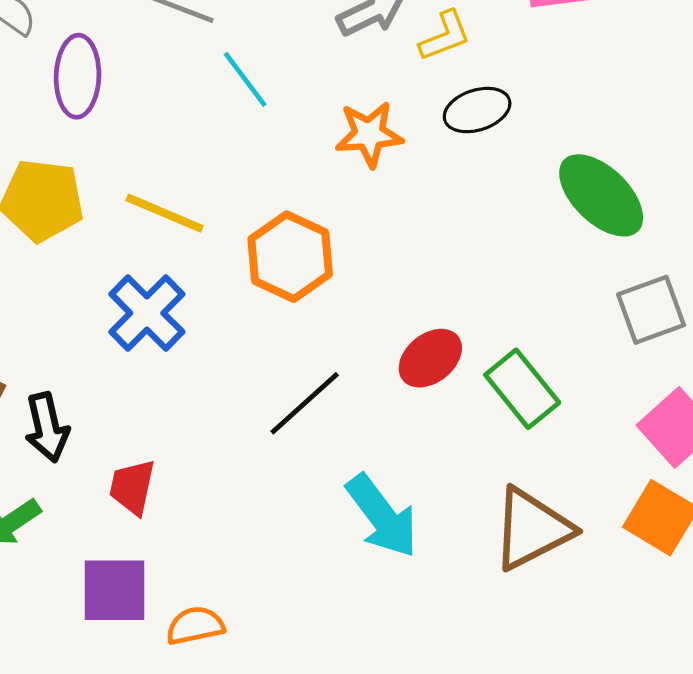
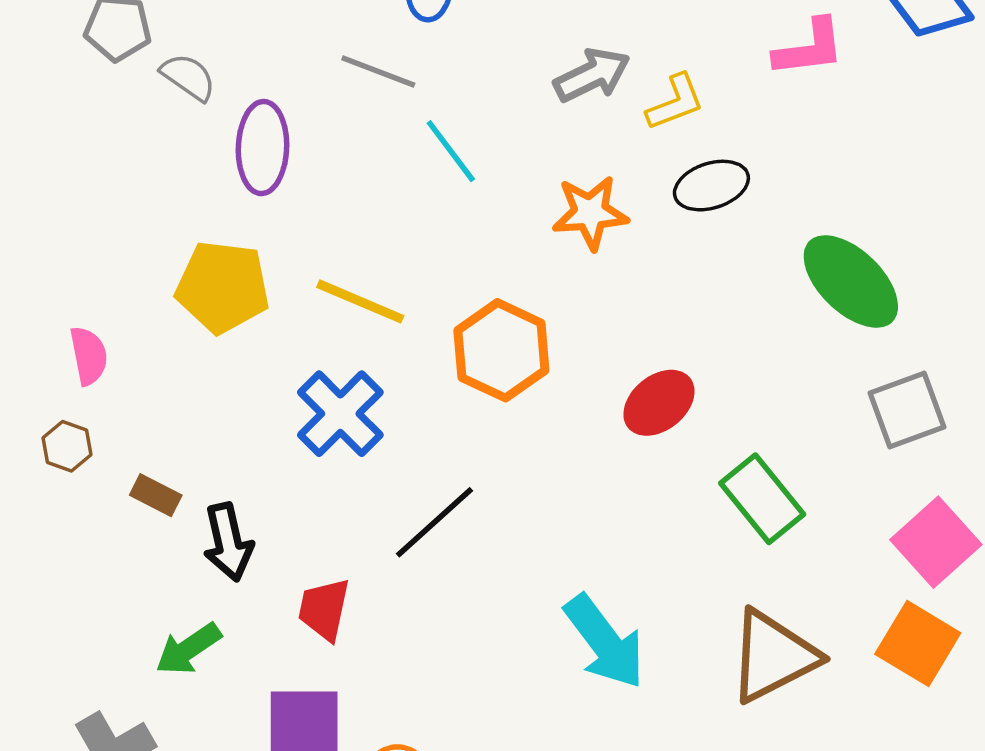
red ellipse: (430, 358) -> (659, 403), moved
black line: (305, 403) -> (434, 522), moved

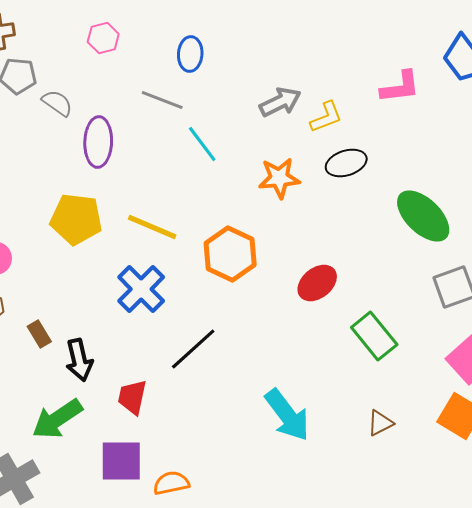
brown rectangle: (156, 495) -> (39, 334), turned 32
green arrow: (188, 649) -> (57, 419), size x1.4
brown triangle: (773, 656) -> (380, 423), size x0.5

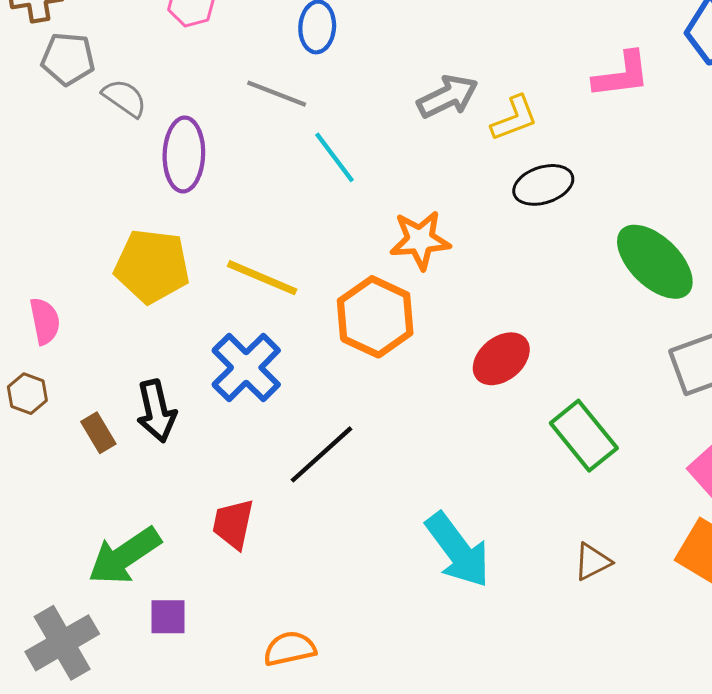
orange star: (279, 178) -> (420, 240), moved
black arrow: (79, 360) -> (156, 411), moved
purple square: (121, 461) -> (168, 617), moved, size x0.6

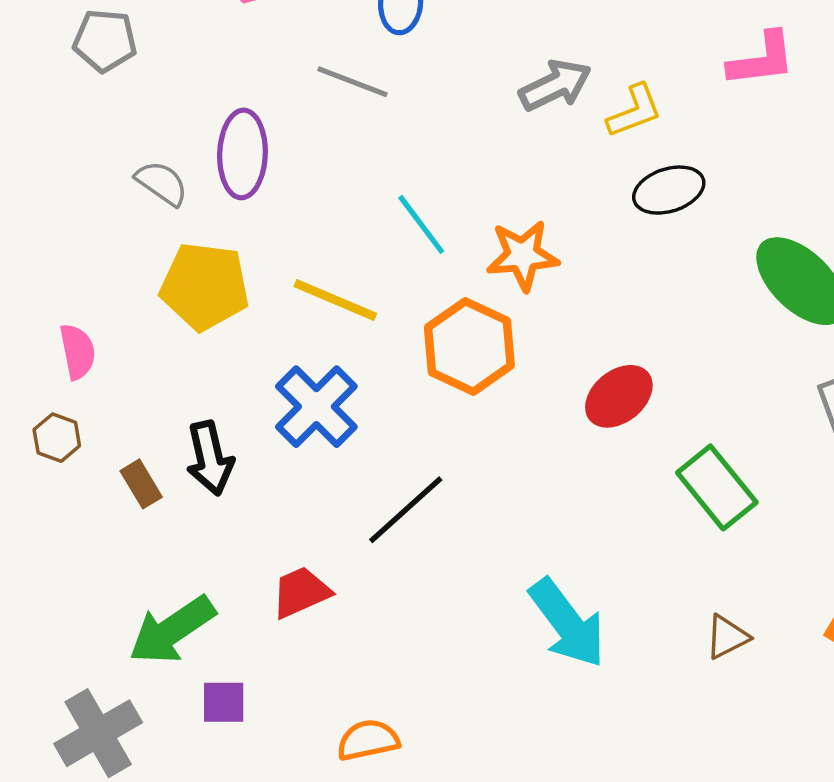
gray semicircle: (124, 98) -> (162, 183), moved
cyan line: (335, 157) -> (421, 224), moved
red trapezoid: (233, 524) -> (301, 592), turned 54

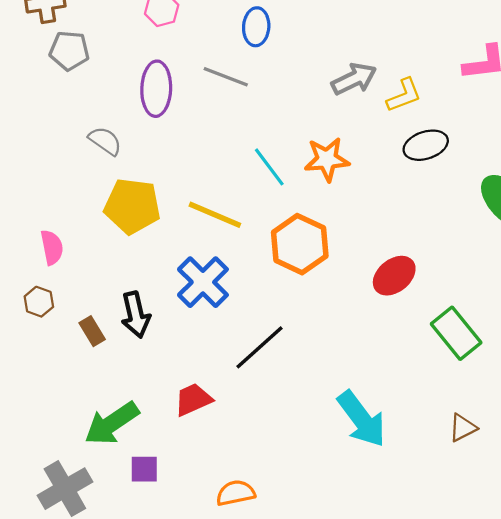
purple ellipse: (242, 154) -> (156, 89), moved
orange star: (523, 255) -> (327, 159), moved

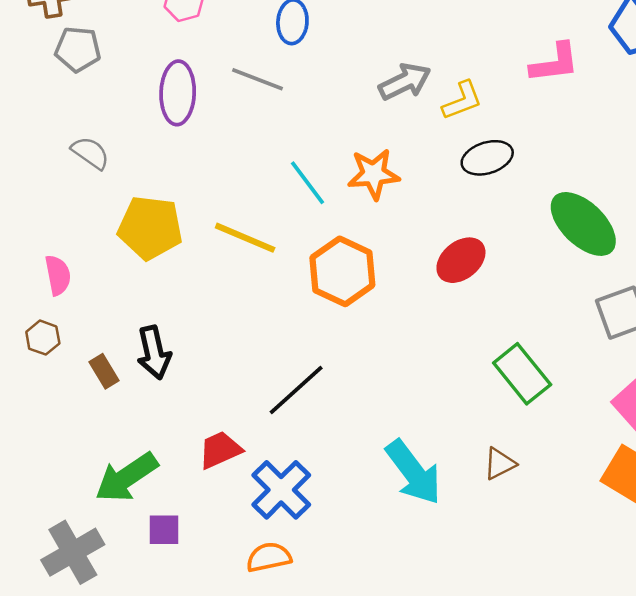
gray semicircle: (105, 141) -> (90, 153), moved
red ellipse: (394, 276) -> (461, 260), moved
blue cross: (203, 282) -> (281, 490), moved
brown triangle: (463, 428) -> (500, 464), moved

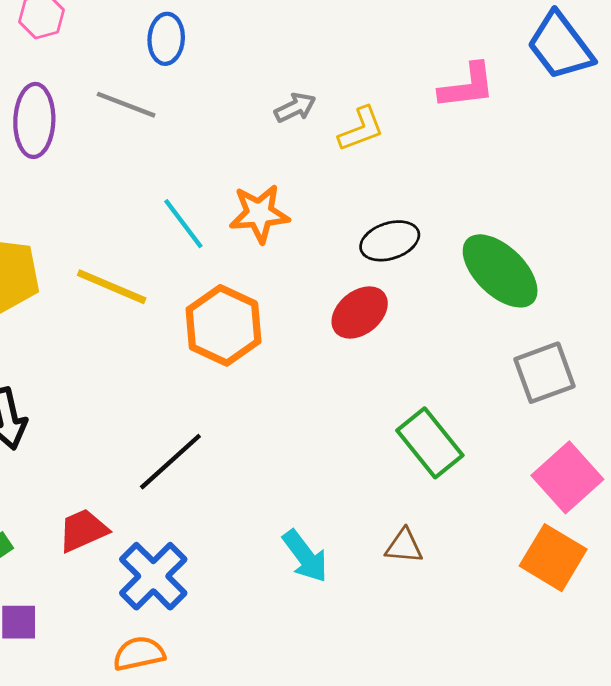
gray arrow: (405, 82) -> (295, 108), size x0.7
black ellipse: (487, 158) -> (390, 241), moved
brown triangle: (500, 464) -> (404, 546), turned 32
cyan arrow: (414, 472) -> (305, 556), size x0.7

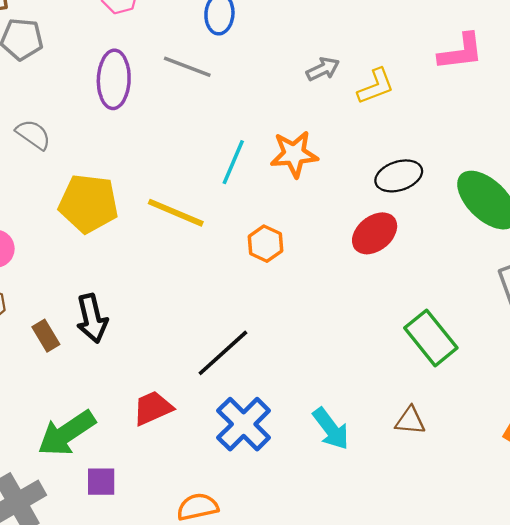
cyan line: (183, 224) -> (233, 162), turned 60
orange hexagon: (223, 325) -> (265, 244), size x0.6
blue cross: (153, 576) -> (244, 424), moved

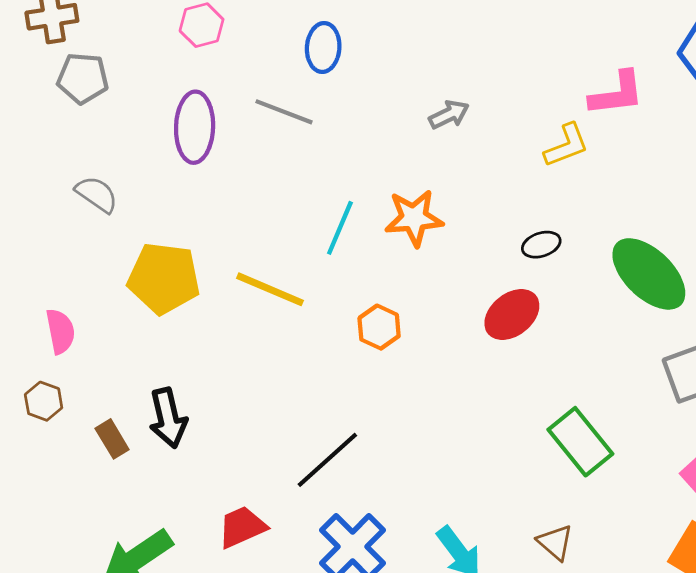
yellow L-shape: (376, 86) -> (566, 145), moved
black ellipse: (399, 176) -> (541, 245), size x0.7
brown triangle: (410, 421) -> (555, 542), turned 36

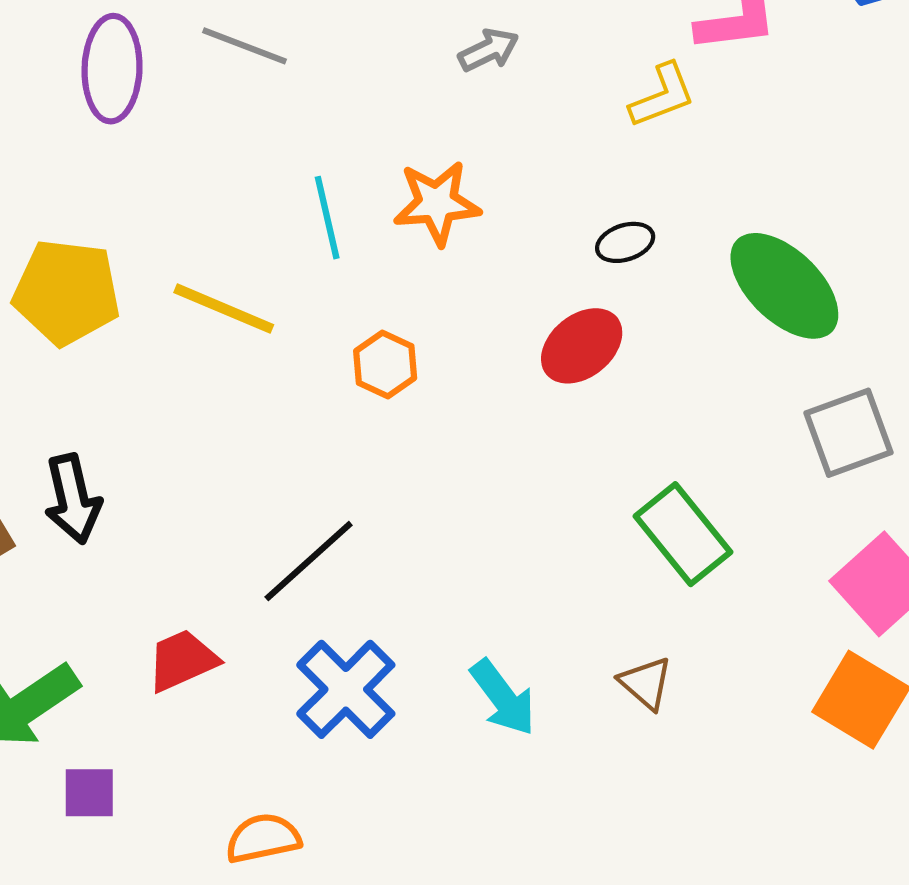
cyan line: (340, 228) -> (327, 218), turned -36

